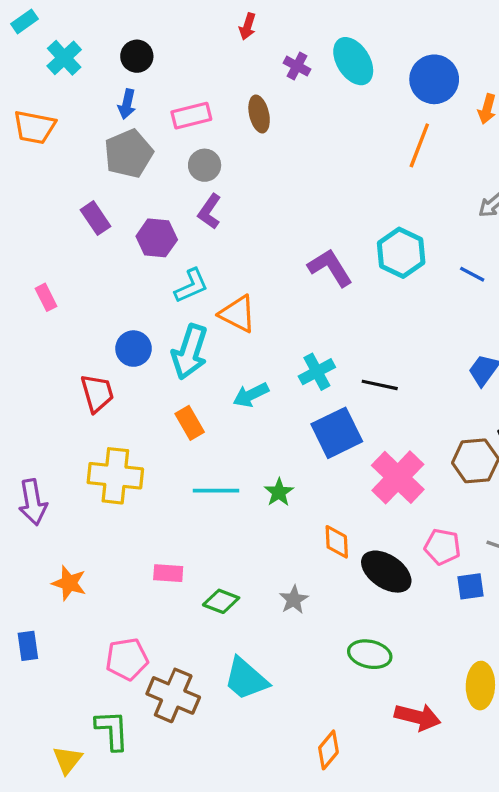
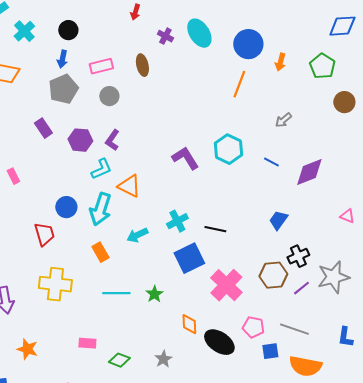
purple L-shape: (210, 211) -> (112, 140), moved

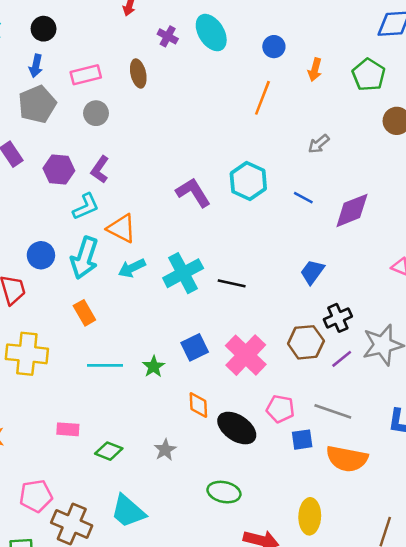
blue circle: (248, 44) -> (274, 47), size x0.6
cyan cross: (177, 221) -> (183, 273), size x1.4
cyan arrow: (137, 235) -> (132, 268), moved
blue square: (189, 258) -> (195, 347), moved, size x0.7

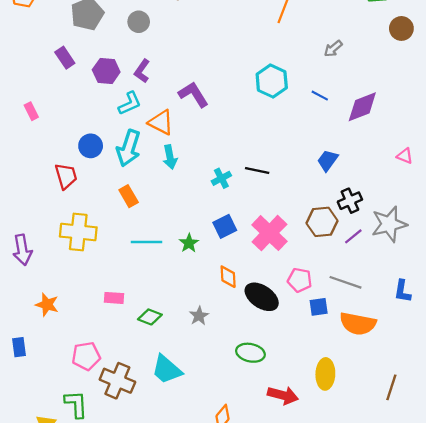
purple L-shape: (193, 193) -> (193, 94), moved
cyan arrow: (132, 268) -> (170, 157), turned -75
cyan cross: (183, 273) -> (221, 178), moved, size x0.6

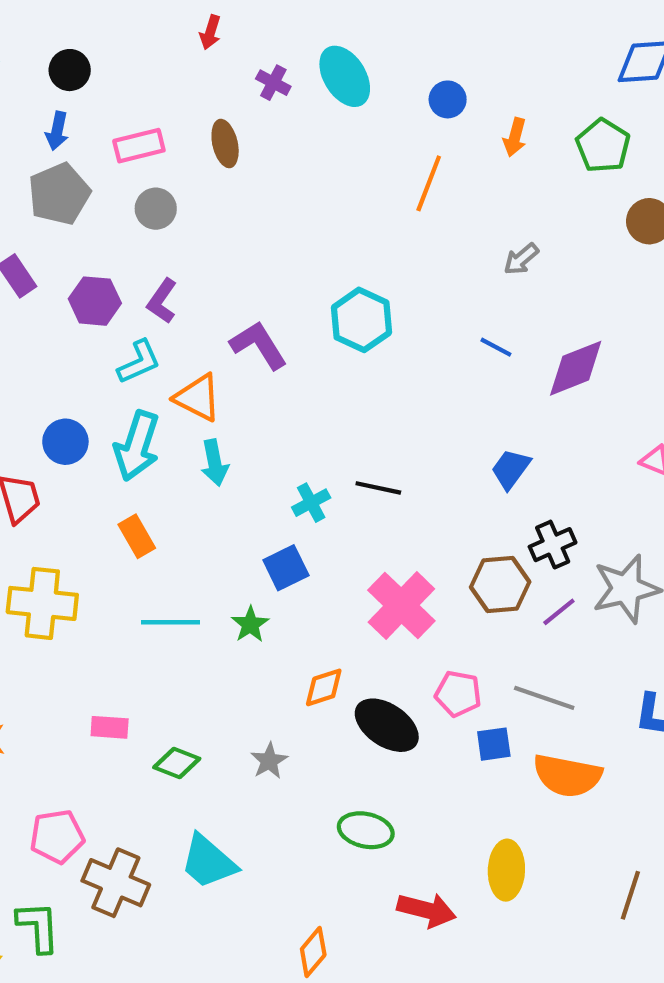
cyan hexagon: (272, 81) -> (362, 320), moved
blue square: (225, 226) -> (286, 568), moved
orange diamond: (228, 277) -> (324, 687), turned 75

